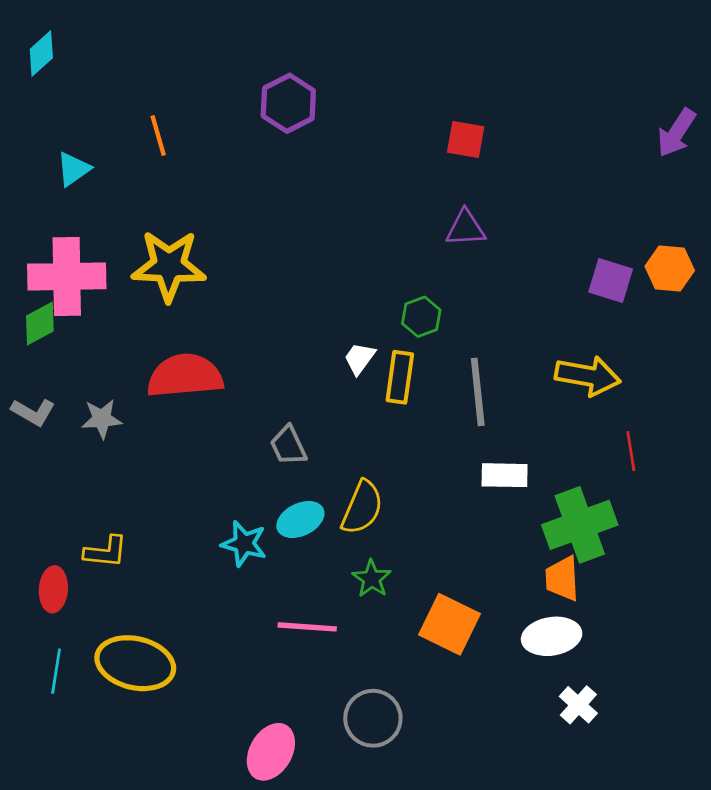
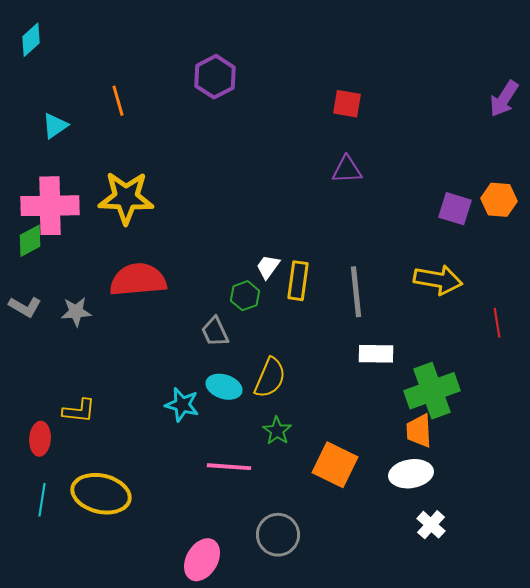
green hexagon: (421, 317) -> (245, 296), moved
red line: (631, 451) -> (497, 323), moved
cyan ellipse: (300, 520) -> (224, 387), turned 44

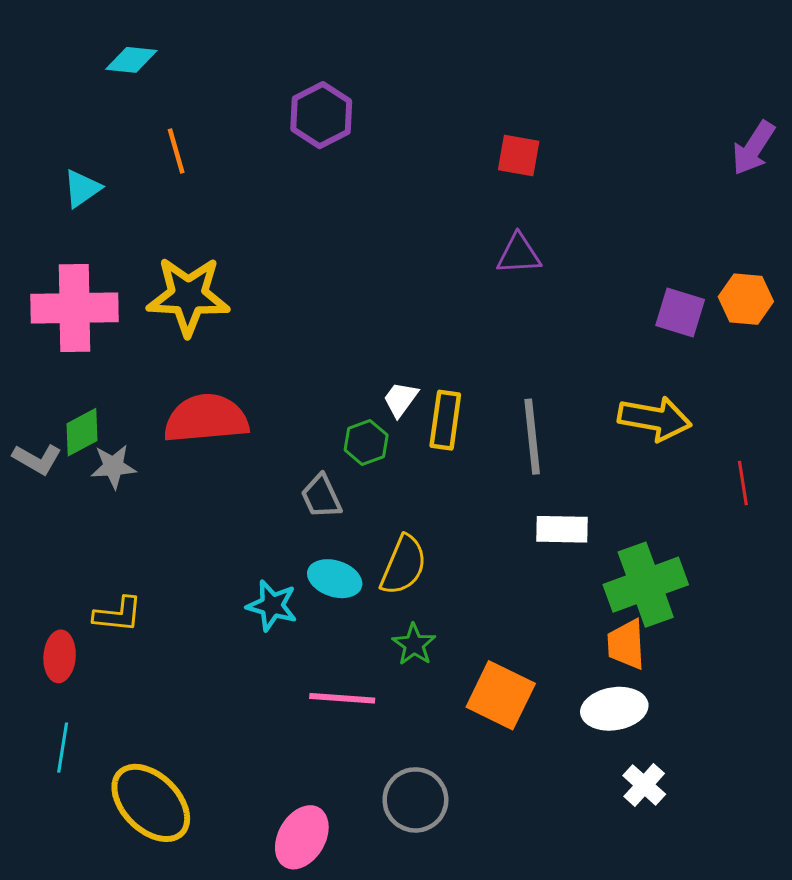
cyan diamond: (31, 40) -> (131, 60), moved, turned 48
green diamond: (30, 241) -> (82, 432), moved
yellow ellipse: (101, 494) -> (151, 803), moved, turned 32

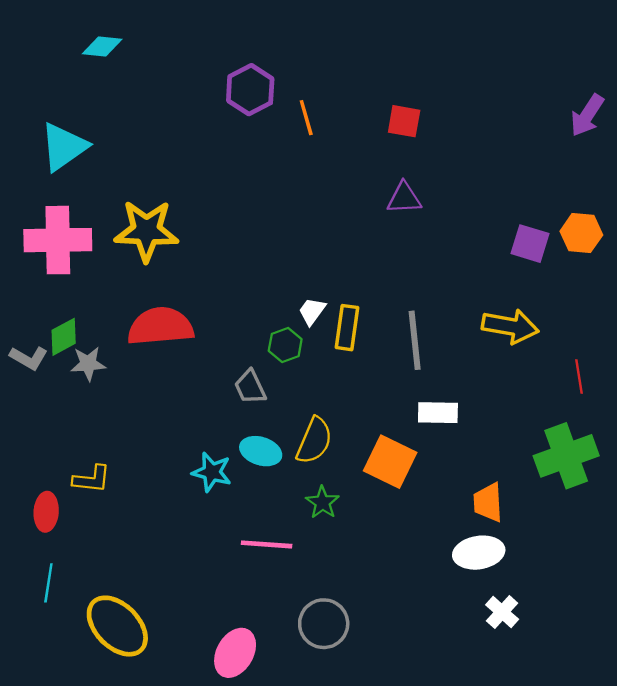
orange line: (176, 151) -> (306, 118), moved
cyan triangle: (82, 188) -> (64, 147), size x1.6
green cross: (646, 585) -> (566, 456), moved
orange square: (501, 695) -> (390, 462), moved

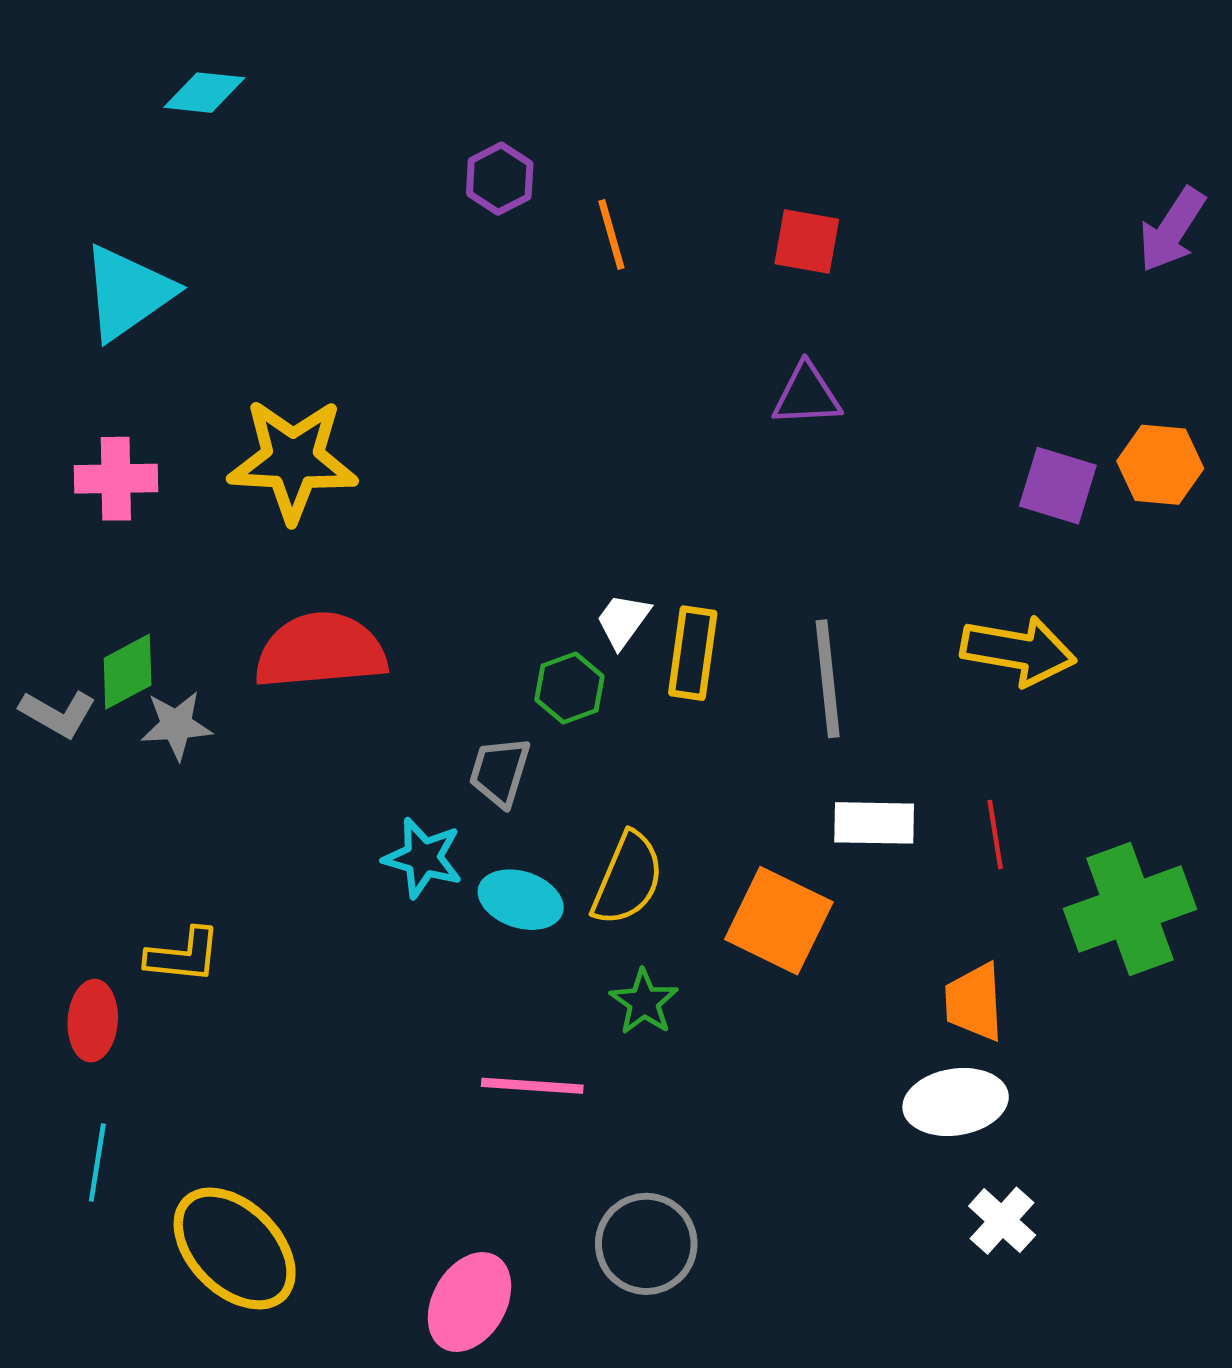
purple hexagon: (250, 90) -> (500, 179), size x0.7
pink cross: (58, 240) -> (116, 479), size x0.6
red line: (579, 376) -> (995, 835), moved
gray trapezoid: (250, 387) -> (500, 772), turned 42
cyan star: (212, 472) -> (423, 858), moved

